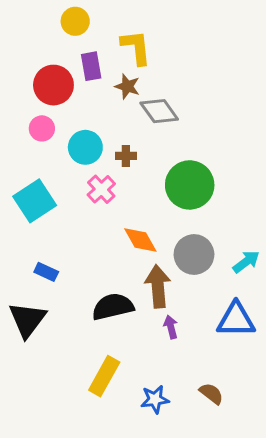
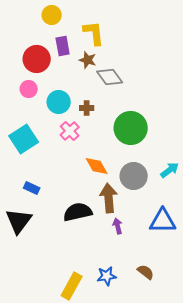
cyan arrow: (246, 262) -> (170, 170), moved
yellow rectangle: (104, 376) -> (72, 286), moved

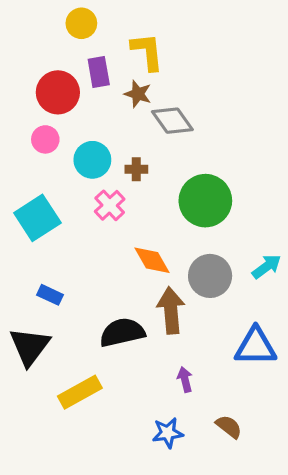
purple arrow: (118, 226) -> (185, 380), moved
yellow rectangle: (72, 286) -> (80, 392), moved, turned 32

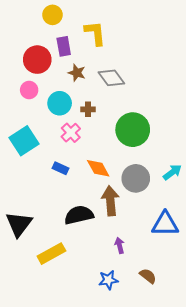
brown star: (138, 94) -> (77, 73), moved
blue rectangle: (50, 295) -> (61, 168), moved

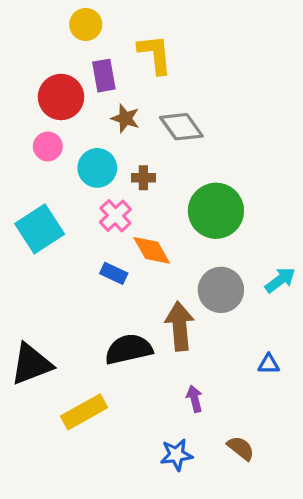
blue rectangle: (61, 168) -> (114, 273), moved
orange diamond: (98, 168) -> (152, 250), moved
black triangle: (19, 224) -> (31, 364), turned 32
blue triangle: (165, 224) -> (269, 364), size x0.5

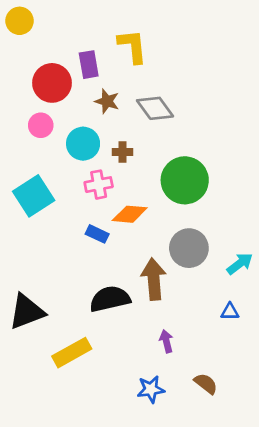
yellow circle: (86, 24) -> (20, 21), moved
pink cross: (115, 216) -> (99, 185), turned 32
orange diamond: (152, 250) -> (130, 214), turned -56
cyan arrow: (280, 280) -> (240, 264), moved

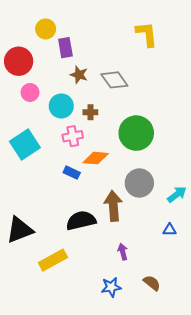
yellow circle: (20, 21) -> (46, 29), moved
yellow L-shape: (132, 46) -> (147, 34), moved
red circle: (52, 83) -> (19, 61), moved

